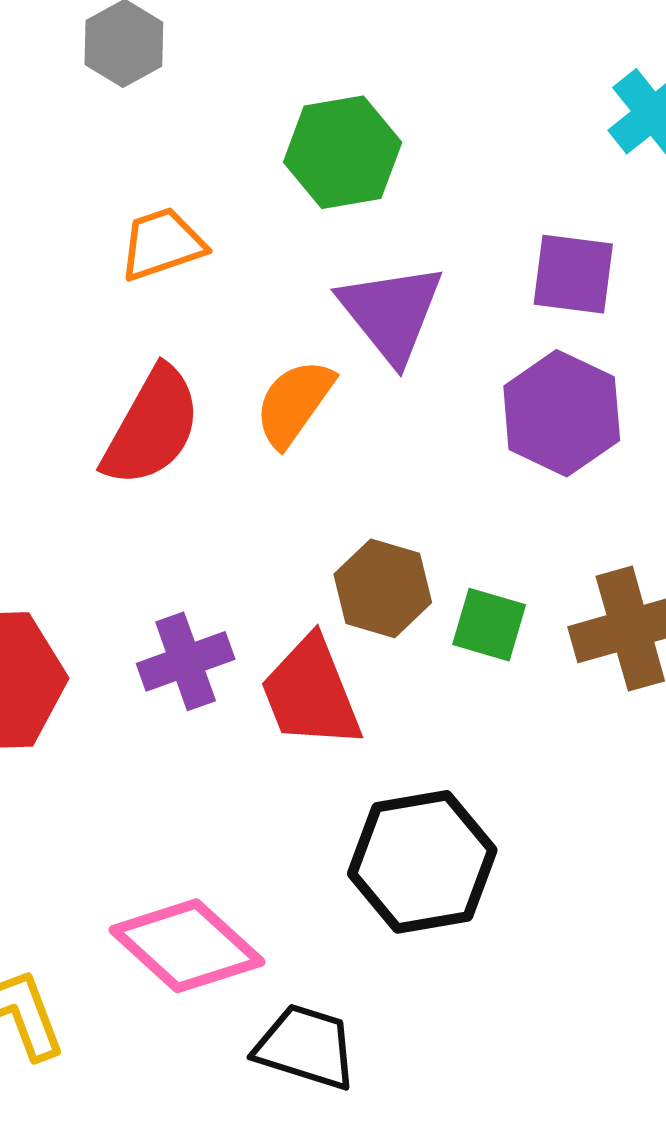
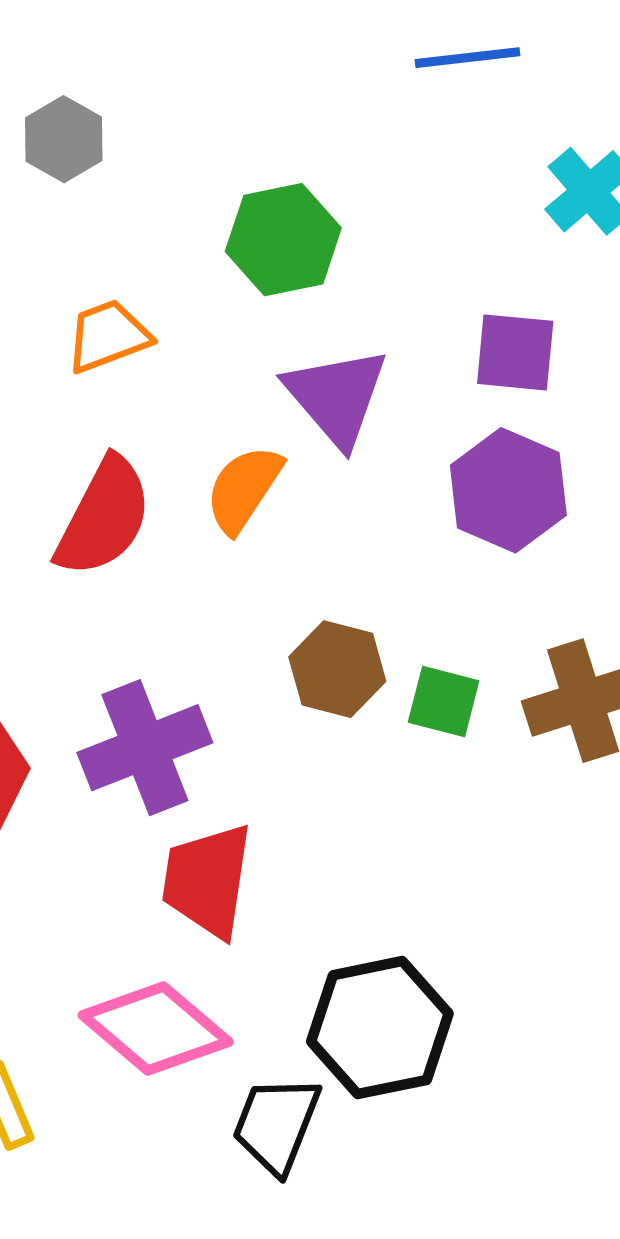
purple cross: (186, 661) -> (145, 748), size x1.4
red trapezoid: (311, 693) -> (207, 880), moved, turned 32
black hexagon: (422, 862) -> (380, 1028), moved
black trapezoid: (306, 1047) -> (276, 1124), turned -84

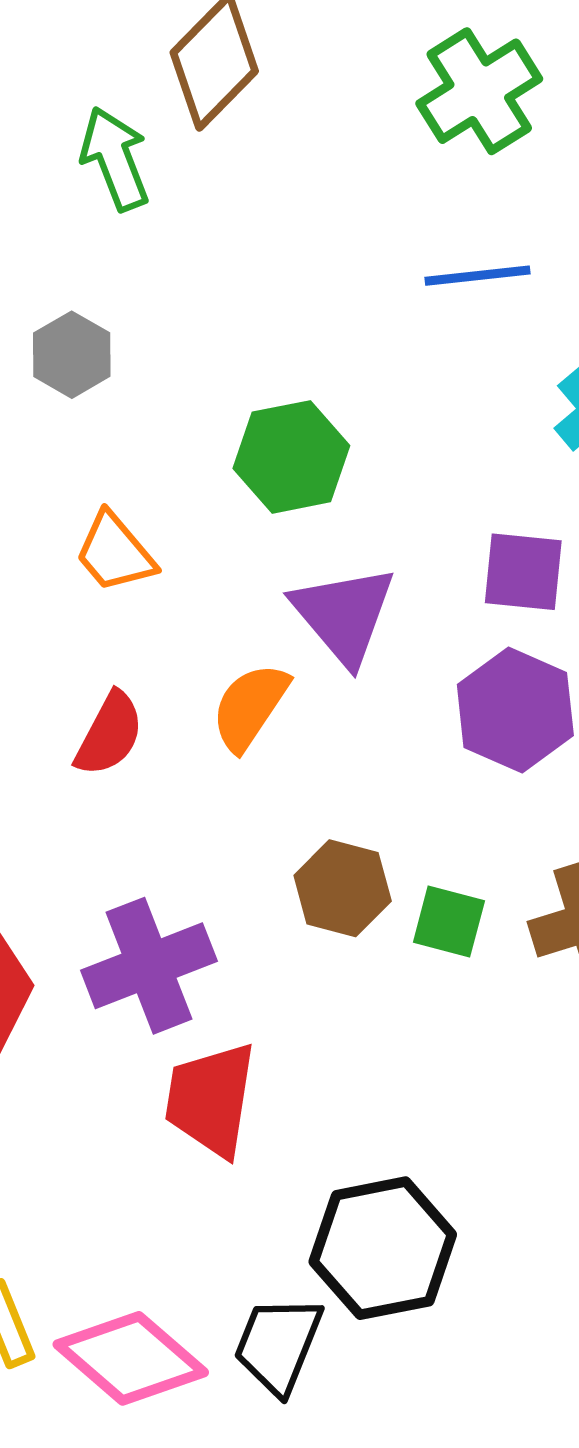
orange trapezoid: (108, 336) -> (115, 553), turned -110
red semicircle: (104, 517) -> (109, 734), size x0.7
pink diamond: (156, 1029) -> (131, 1358), moved

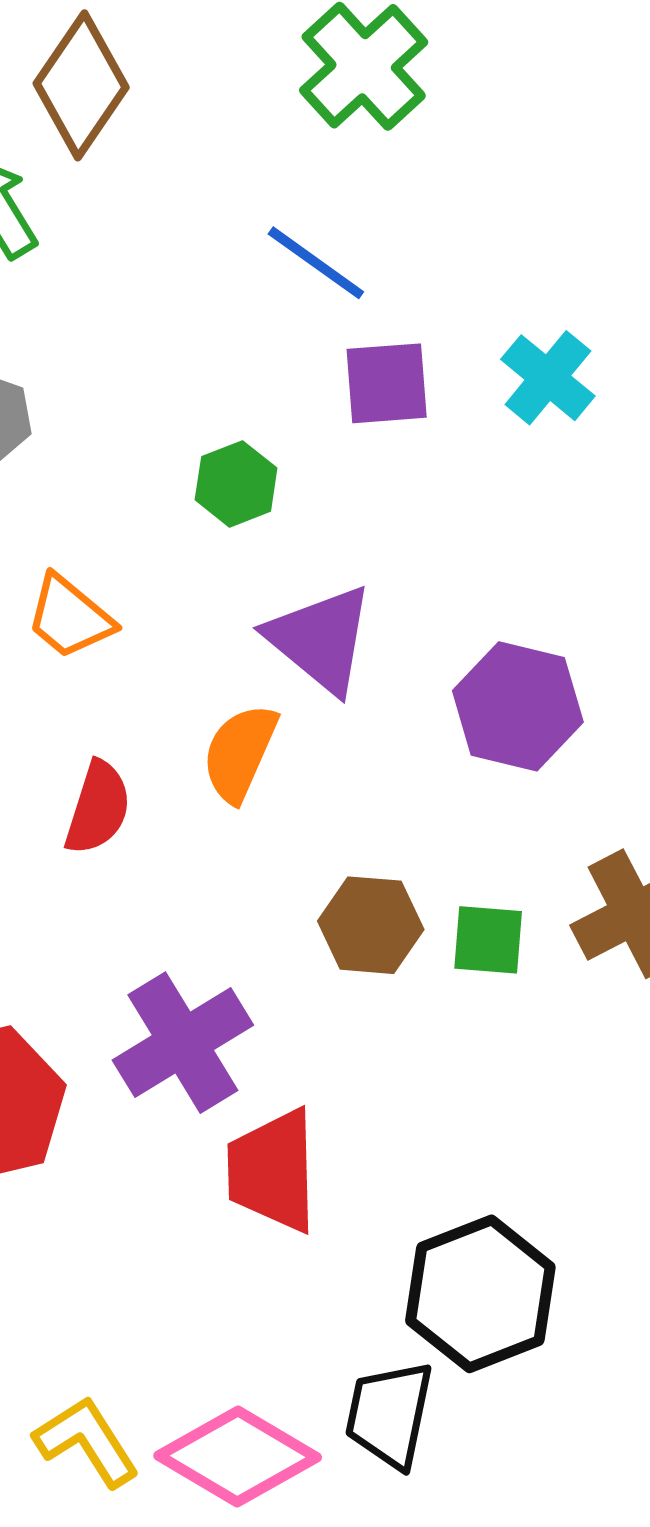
blue line: (477, 276) -> (316, 263), moved, turned 52
green hexagon: (291, 457) -> (236, 484), size x0.7
purple square: (523, 572) -> (387, 383), moved

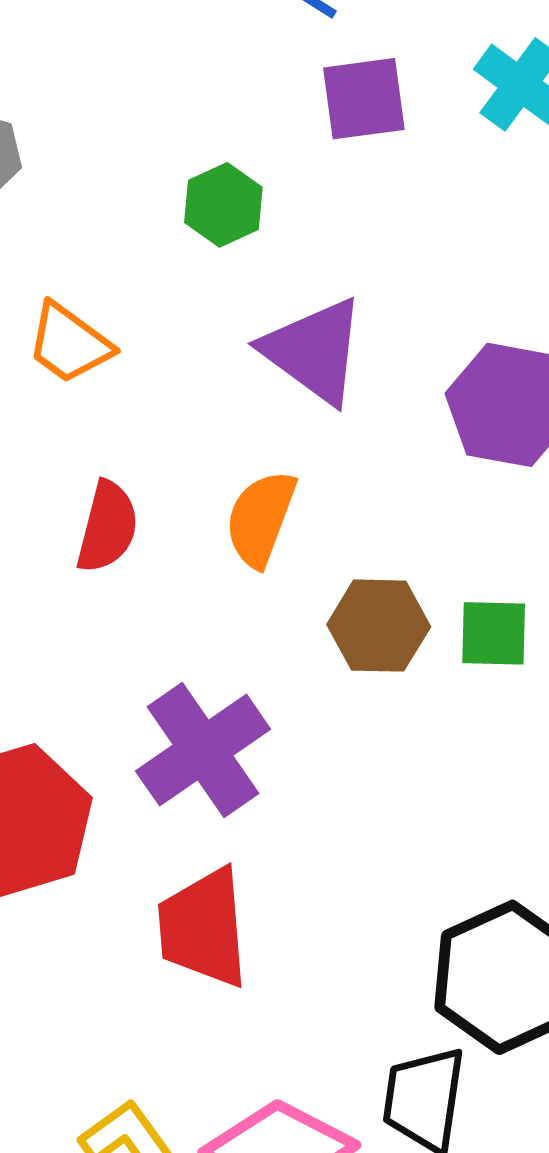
orange semicircle: (240, 753) -> (261, 519), moved
red trapezoid: (273, 1171) -> (203, 928), moved

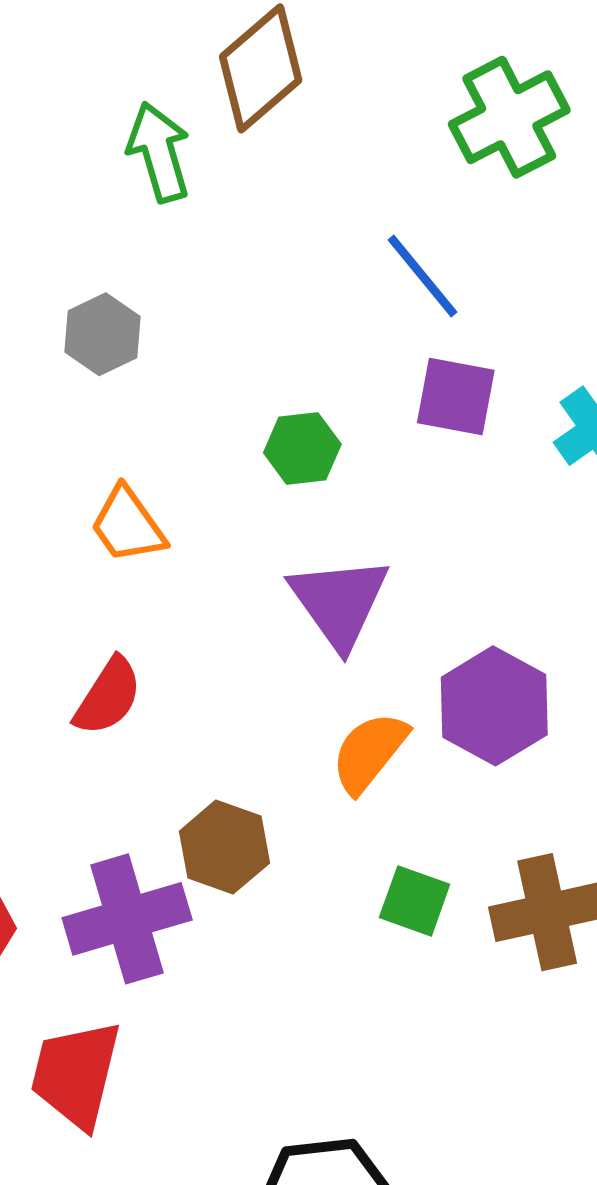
orange semicircle: (261, 519) -> (369, 752), moved
brown hexagon: (379, 626) -> (224, 847), moved

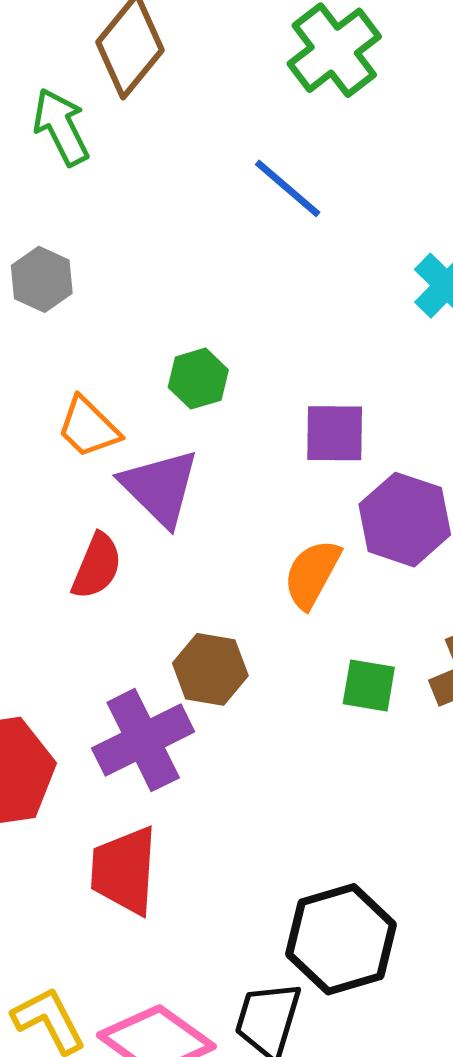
purple square: (456, 396) -> (335, 433), moved
green hexagon: (302, 449) -> (198, 379), moved
purple triangle: (339, 602) -> (160, 488), moved

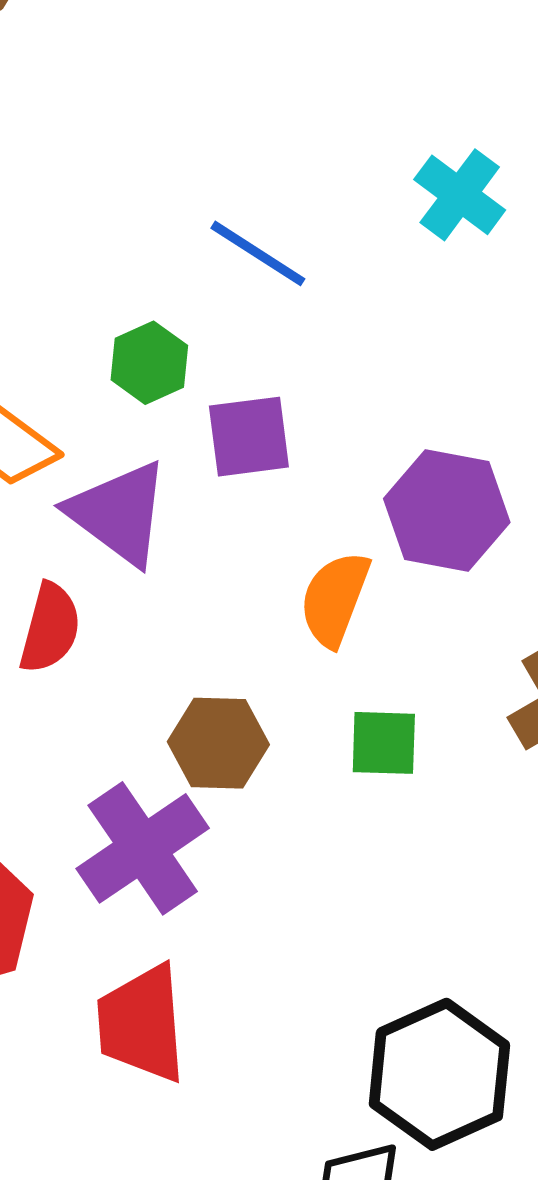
blue line: (288, 188) -> (258, 253), moved
purple square: (335, 433) -> (249, 437), moved
green square: (369, 686) -> (384, 743), moved

